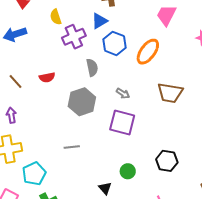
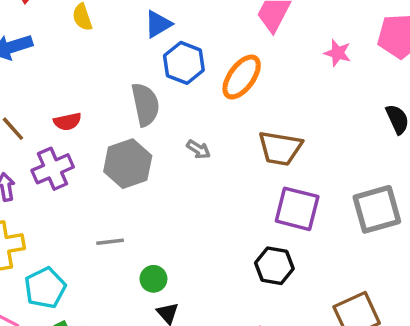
purple cross: (74, 37) -> (53, 169), moved
gray semicircle: (92, 68) -> (145, 105), size x1.4
purple square: (122, 123) -> (297, 209), moved
green circle: (128, 171) -> (153, 279), moved

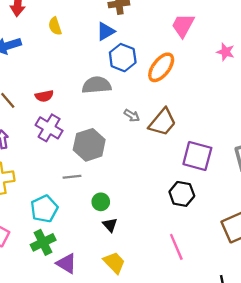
gray semicircle: (145, 105) -> (97, 85), turned -84
brown trapezoid: (280, 148) -> (162, 122), moved, turned -60
gray hexagon: (128, 164) -> (89, 145), moved
purple cross: (53, 169) -> (49, 128), moved, turned -36
cyan pentagon: (45, 288) -> (44, 209), moved

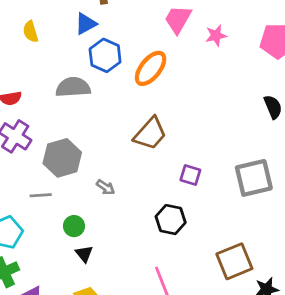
yellow semicircle: (55, 26) -> (31, 32), moved
pink star: (226, 52) -> (216, 36), moved, turned -30
gray arrow: (132, 115) -> (106, 187), moved
purple square: (197, 156) -> (190, 175), size x0.6

